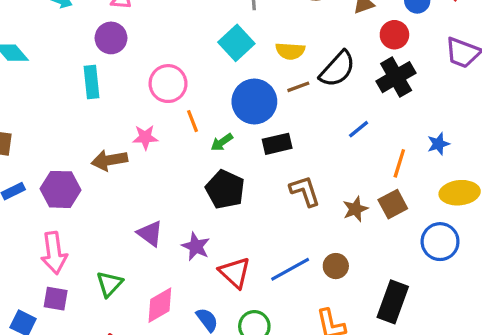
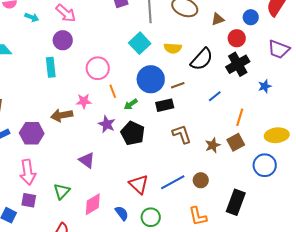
brown line: (298, 87) -> (178, 85), moved
blue star: (438, 144) -> (265, 86), moved
purple star: (196, 246) -> (107, 124), moved

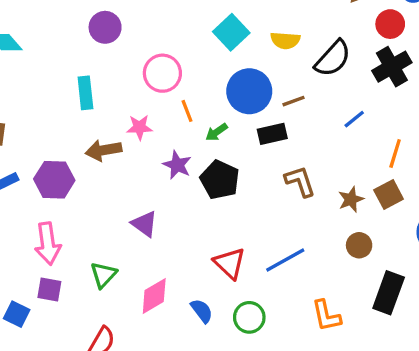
cyan rectangle: (51, 67) -> (85, 93), moved
brown circle: (201, 180) -> (359, 245), moved

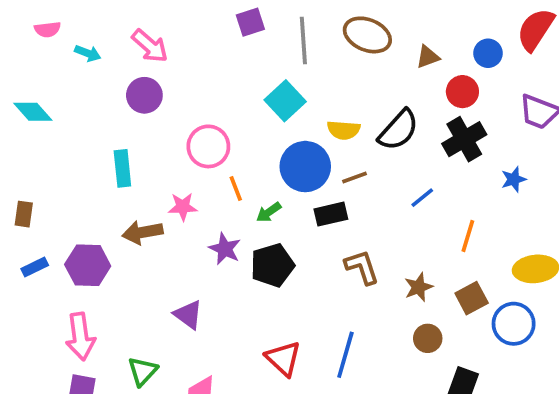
yellow semicircle: (285, 40) -> (344, 130), moved
black pentagon: (220, 180) -> (272, 265), turned 30
brown square: (389, 194) -> (472, 298), moved
blue line: (285, 260) -> (345, 355), turned -45

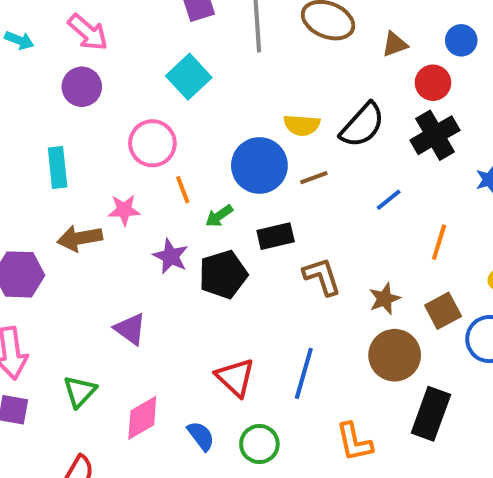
cyan square: (285, 101) -> (189, 77), moved
black rectangle: (331, 214) -> (276, 236), moved
brown circle: (428, 338) -> (395, 355), size x1.6

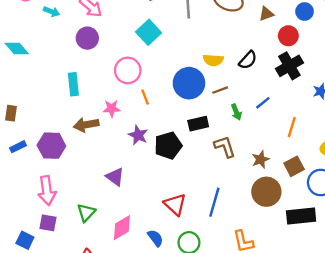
black semicircle: (362, 125) -> (248, 60), size x0.7
green arrow: (219, 216) -> (236, 112), moved, turned -77
black rectangle: (431, 414) -> (301, 216), moved, turned 64

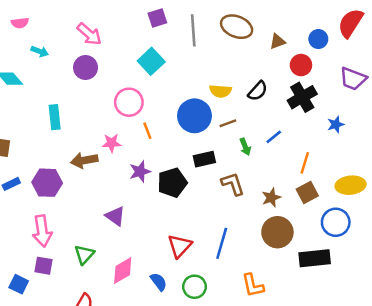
cyan arrow: (51, 12) -> (40, 51), moved
cyan rectangle: (73, 84) -> (55, 117), moved
purple star: (138, 135) -> (140, 172), turned 30
brown square: (294, 166) -> (307, 193), moved
red triangle: (175, 204) -> (180, 246), turned 30

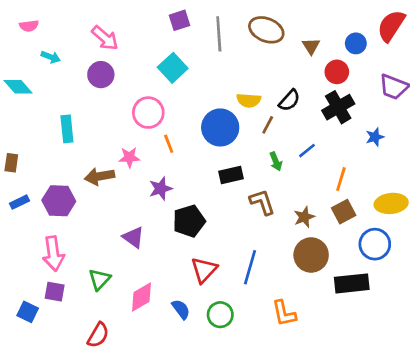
brown triangle: (277, 42) -> (311, 46), turned -42
brown line: (228, 123) -> (268, 125), moved, turned -42
black pentagon: (172, 183) -> (189, 221), moved

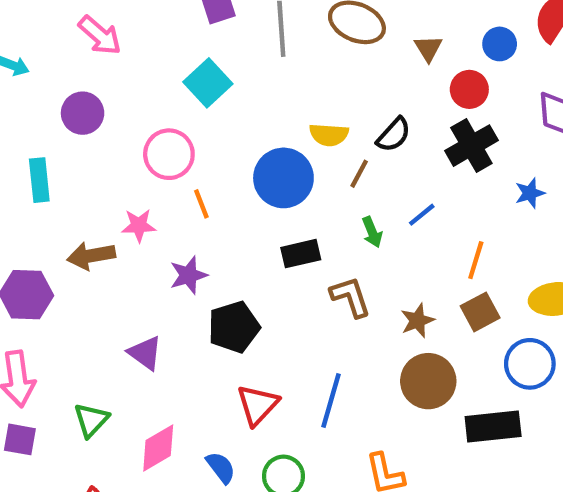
purple circle: (101, 75) -> (83, 113), moved

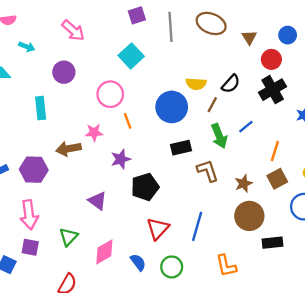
green arrow: (372, 232) -> (219, 136), size x1.5
black rectangle: (493, 426) -> (273, 243), moved, size x0.7

